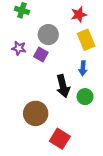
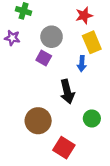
purple star: (19, 48) -> (12, 38), moved
blue arrow: (83, 68) -> (82, 64), moved
green circle: (85, 97) -> (92, 118), moved

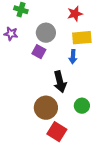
yellow rectangle: (92, 42) -> (82, 38), turned -72
brown circle: (38, 121) -> (46, 108), moved

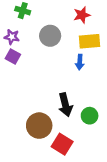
purple square: (39, 52) -> (13, 57), moved
black arrow: (60, 82) -> (65, 105), moved
brown circle: (46, 108) -> (39, 126), moved

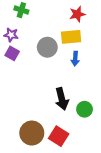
gray circle: (50, 36) -> (47, 47), moved
yellow rectangle: (90, 41) -> (71, 37), moved
brown circle: (39, 126) -> (32, 133), moved

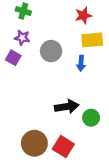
purple star: (11, 35) -> (22, 38), moved
yellow rectangle: (71, 37) -> (92, 40), moved
black arrow: (62, 99) -> (67, 107), turned -85

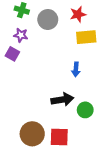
gray circle: (51, 51) -> (48, 19), moved
blue arrow: (81, 63) -> (76, 69), moved
red square: (63, 147) -> (59, 137), turned -30

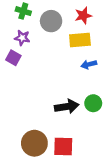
yellow rectangle: (86, 37) -> (80, 40), moved
blue arrow: (76, 69) -> (89, 64), moved, turned 72
green circle: (85, 110) -> (93, 103), moved

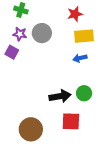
gray circle: (51, 21) -> (42, 33), moved
yellow rectangle: (80, 40) -> (84, 36), moved
red square: (63, 147) -> (71, 121), moved

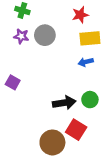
purple square: (12, 52) -> (13, 82), moved
red square: (71, 121) -> (76, 130), turned 30
brown circle: (31, 129) -> (52, 142), moved

